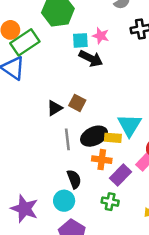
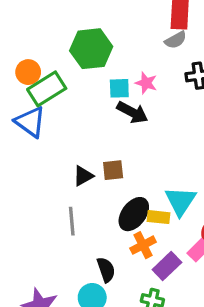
brown square: (77, 103) -> (113, 170), turned -35
black ellipse: (94, 136) -> (134, 214), turned -30
gray line: (67, 139) -> (72, 221), moved
orange cross: (102, 160) -> (143, 245), turned -36

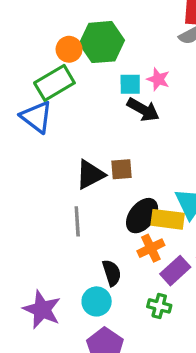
orange circle: (28, 72) -> (69, 49), moved
black triangle: (83, 176) -> (90, 175), size x1.4
yellow rectangle: (158, 217) -> (168, 219), size x1.4

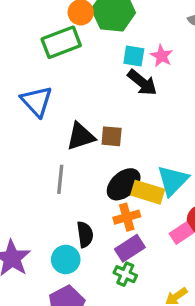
blue triangle: (37, 117) -> (37, 101), moved
purple rectangle: (175, 271) -> (130, 248), moved

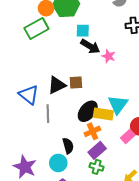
pink star: (162, 56) -> (109, 56), moved
blue triangle: (37, 101) -> (29, 95), moved

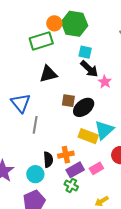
black triangle: (57, 85) -> (48, 74), moved
black ellipse: (88, 111) -> (84, 107), moved
orange cross: (92, 131) -> (66, 155), moved
pink rectangle: (128, 137) -> (96, 168), moved

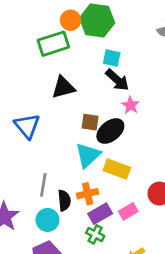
pink star: (105, 82) -> (130, 105), moved
gray line: (35, 125) -> (43, 185), moved
cyan triangle: (104, 130) -> (88, 155), moved

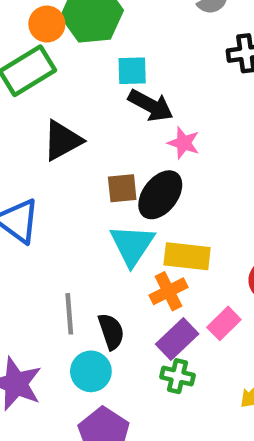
orange cross: (88, 194) -> (169, 291), moved

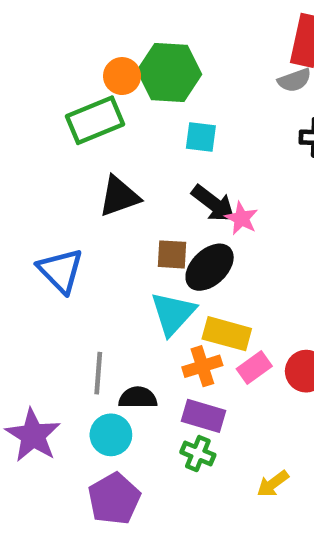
black arrow: (151, 105) -> (213, 203), moved
pink rectangle: (224, 323) -> (254, 367), moved
black semicircle: (111, 331) -> (138, 398), turned -81
purple rectangle: (177, 339) -> (204, 416), turned 51

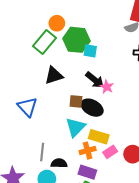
green hexagon: (169, 72) -> (76, 40), moved
green rectangle: (95, 120) -> (44, 42), turned -30
black ellipse: (210, 267) -> (92, 108), turned 70

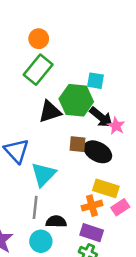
orange circle: (57, 23) -> (39, 39), moved
green hexagon: (76, 40) -> (76, 100), moved
cyan triangle: (76, 127) -> (44, 174), moved

